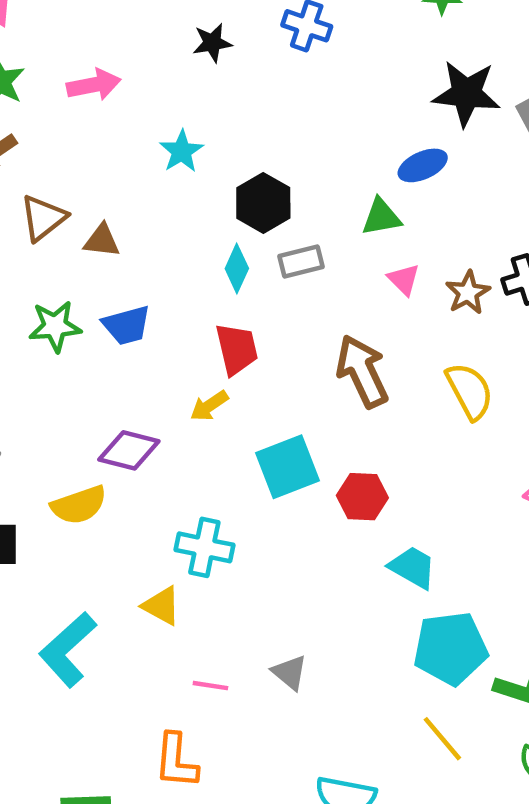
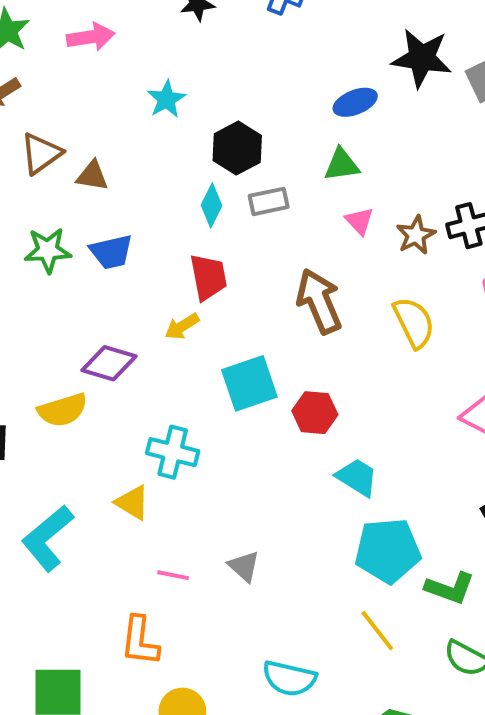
blue ellipse: (423, 165) -> (355, 102), moved

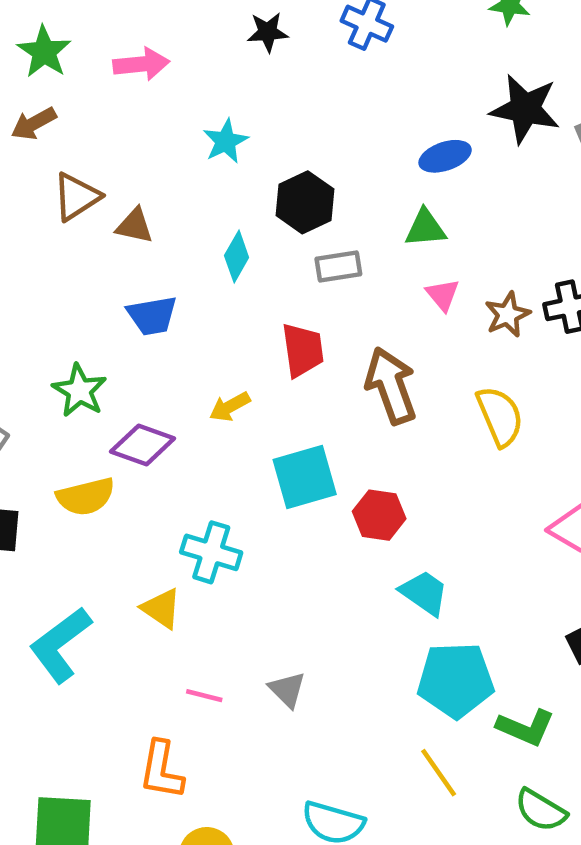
cyan diamond: (211, 205) -> (237, 256), moved
green star: (48, 250) -> (79, 391), moved, turned 30
red trapezoid: (208, 277) -> (303, 350), moved

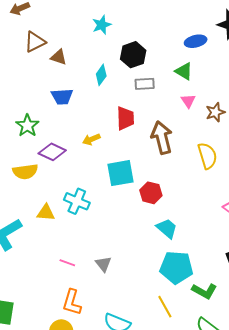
green triangle: (425, 228) -> (184, 71), turned 30
yellow triangle: (161, 609) -> (46, 213), moved, turned -36
orange L-shape: (162, 770) -> (72, 302), moved

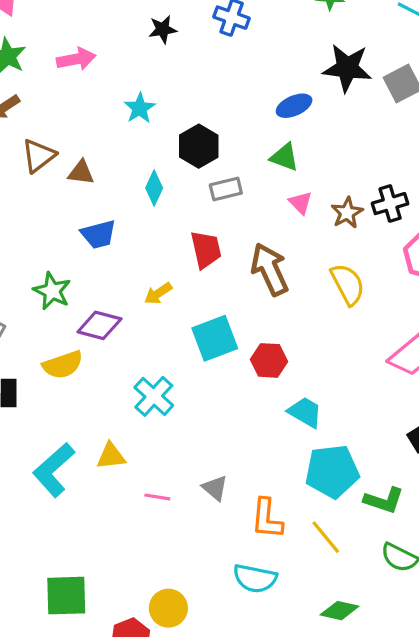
cyan cross: (77, 201) -> (154, 396), turned 30
yellow triangle: (46, 213) -> (111, 456), moved
orange L-shape: (72, 302) -> (267, 519), moved

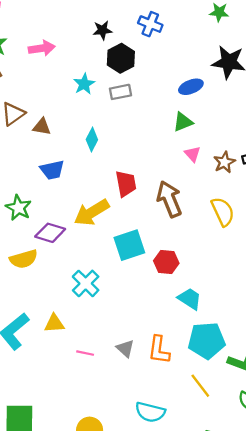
black hexagon: (199, 146) -> (121, 58), moved
green triangle: (285, 157) -> (183, 122), turned -45
gray rectangle: (226, 189) -> (121, 92), moved
yellow arrow: (158, 293) -> (92, 212), size x1.8
orange L-shape: (267, 519) -> (159, 350), moved

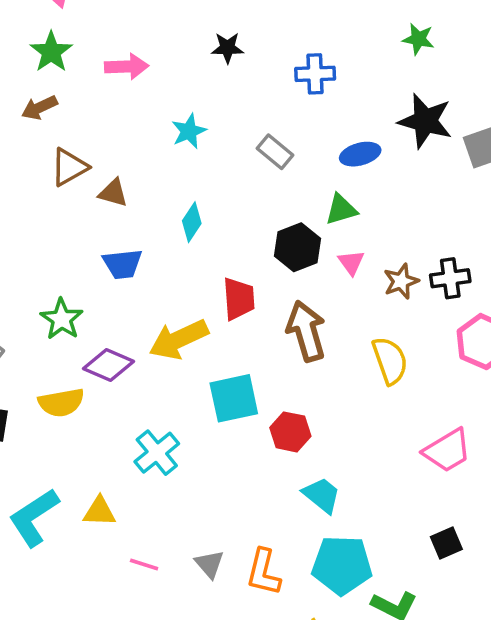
blue cross: (150, 24) -> (315, 74), moved, turned -30
black hexagon: (121, 58) -> (298, 247), moved
gray rectangle: (121, 92) -> (275, 152), moved, turned 45

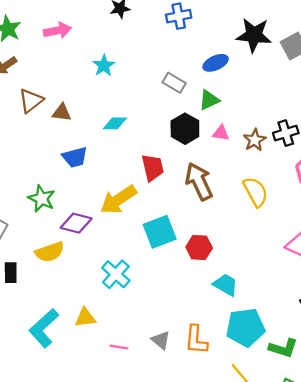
gray rectangle: (275, 152) -> (174, 83), moved
cyan diamond: (192, 222) -> (115, 123), turned 65
pink triangle: (351, 263) -> (221, 133), turned -36

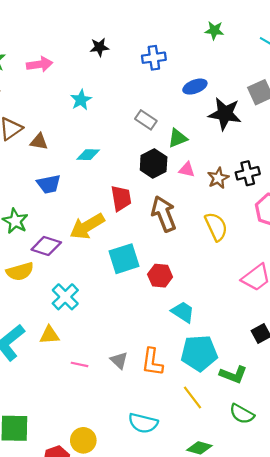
black star: (254, 35) -> (225, 114), moved
blue ellipse: (216, 63) -> (195, 87), moved
cyan cross: (116, 274) -> (65, 297), moved

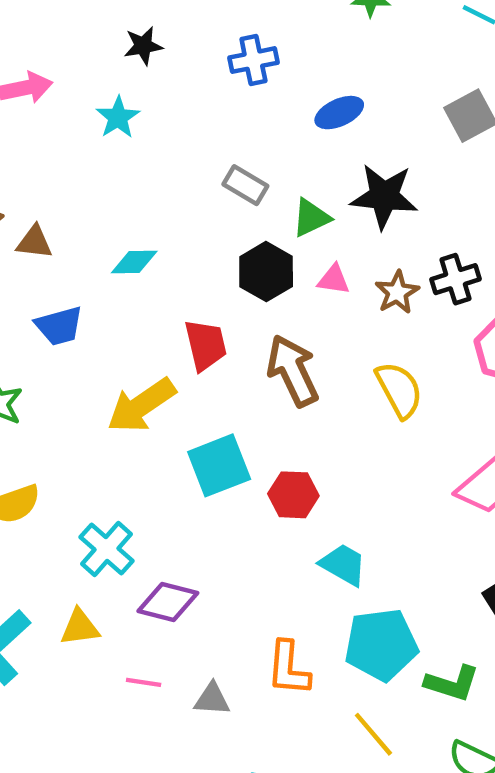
cyan star: (81, 100) -> (118, 117), moved
black star: (225, 114) -> (384, 196), moved
purple diamond: (46, 246) -> (168, 602), moved
gray triangle: (119, 360) -> (212, 699), moved, turned -36

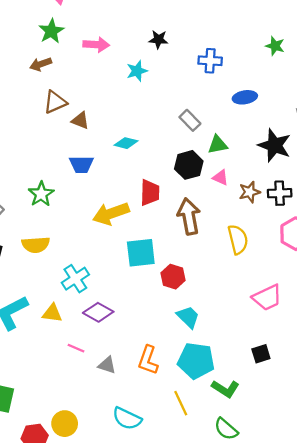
black star: (384, 196) -> (275, 145), moved

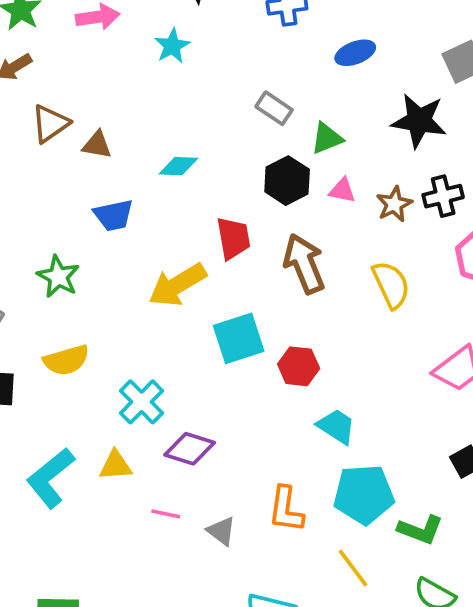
gray triangle: (107, 365) -> (221, 531), turned 30

